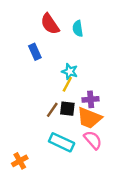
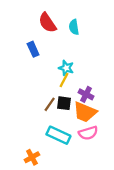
purple cross: (91, 99) -> (86, 94), turned 32
pink semicircle: (93, 140) -> (88, 133), turned 114
orange cross: (20, 161) -> (32, 157), moved

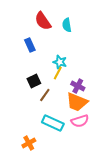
black square: (64, 103) -> (34, 81), moved, turned -32

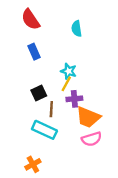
red semicircle: (43, 21) -> (31, 19), moved
purple cross: (78, 86) -> (74, 99), moved, turned -32
brown line: (45, 95) -> (51, 109), turned -32
cyan rectangle: (53, 123) -> (44, 130), moved

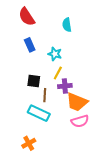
cyan star: (69, 71) -> (55, 54), moved
black square: (39, 93) -> (34, 81), turned 32

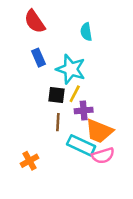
cyan star: (55, 54) -> (71, 69), size x1.6
black square: (34, 81) -> (57, 95), moved
cyan rectangle: (39, 113) -> (81, 145), moved
orange cross: (29, 143) -> (30, 161), moved

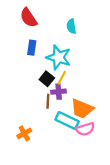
blue rectangle: (39, 58) -> (32, 48), turned 32
black square: (57, 95) -> (47, 79), turned 32
purple cross: (84, 110) -> (59, 92), moved

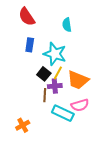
orange trapezoid: (82, 109) -> (78, 80), moved
pink semicircle: (85, 129) -> (80, 105), moved

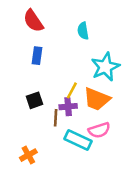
cyan star: (55, 54) -> (105, 67), moved, turned 30
black square: (44, 74) -> (35, 100), moved, turned 32

